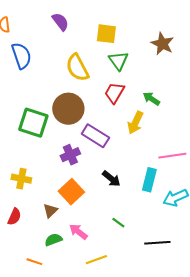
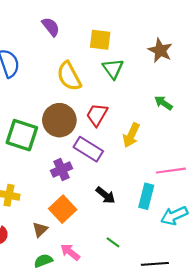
red trapezoid: (114, 93) -> (97, 115), moved
green arrow: (151, 99) -> (163, 103), moved

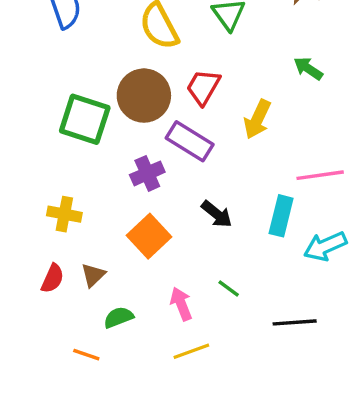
brown triangle: (40, 230) -> (93, 275), moved
pink arrow: (70, 252) -> (181, 304), moved, turned 30

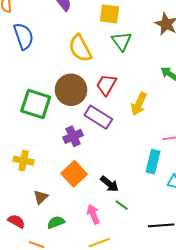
black arrow: (217, 214) -> (109, 184), moved
red semicircle: (52, 278) -> (16, 221), moved, turned -84

